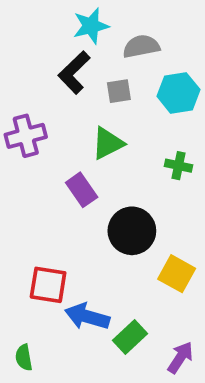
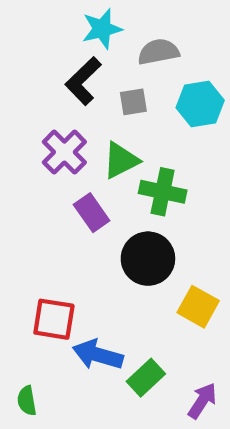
purple cross: (26, 136) -> (64, 152), moved, turned -30
green cross: (178, 166) -> (163, 192), moved, size x1.5

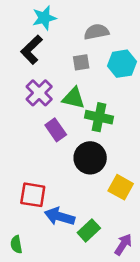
cyan star: (102, 29) -> (44, 18), moved
black L-shape: (83, 81) -> (32, 50), moved
green triangle: (121, 160) -> (74, 98), turned 40

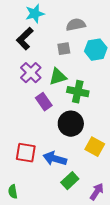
green triangle: (74, 98) -> (58, 77), turned -30
blue arrow: (60, 216) -> (55, 159), moved

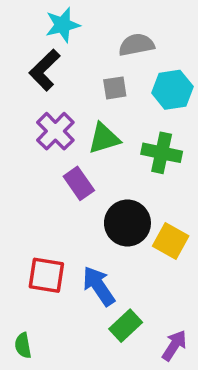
green cross: (78, 92) -> (162, 153), moved
yellow square: (95, 147) -> (171, 241), moved
blue arrow: (55, 159) -> (99, 286), turned 40

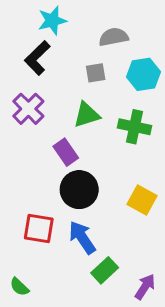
purple cross: (55, 131) -> (28, 109), moved
black circle: (127, 223) -> (79, 190), moved
green semicircle: (23, 345) -> (19, 287), turned -36

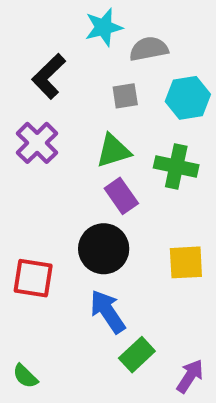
cyan star: (52, 21) -> (104, 27), moved
purple rectangle: (66, 152) -> (121, 196), moved
yellow square: (142, 200) -> (186, 262), turned -32
red square: (39, 228) -> (33, 278), moved

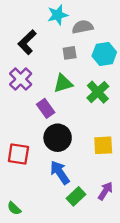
green cross: (176, 166) -> (98, 92), turned 35
purple rectangle: (121, 196) -> (46, 108), moved
purple arrow: (190, 376) -> (105, 191), moved

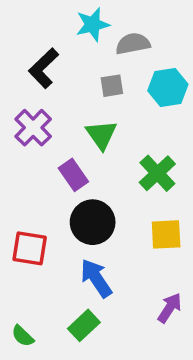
green triangle: (63, 83) -> (101, 135), turned -48
green cross: (98, 92) -> (157, 173), moved
green rectangle: (76, 196) -> (84, 325), moved

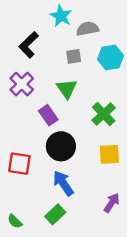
cyan star: (93, 24) -> (61, 16), turned -30

